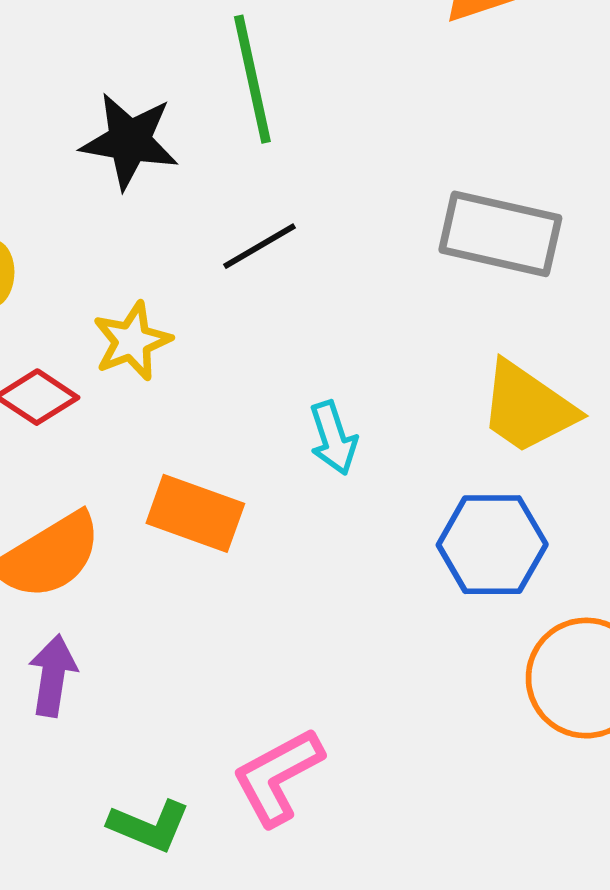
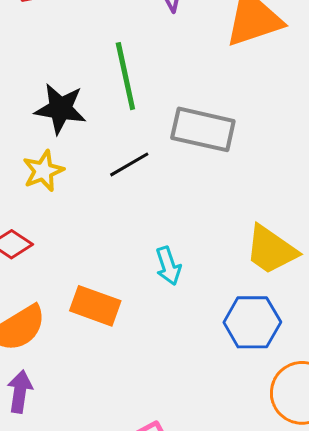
gray rectangle: (500, 234) -> (203, 129), moved
yellow star: (132, 341) -> (43, 171), moved

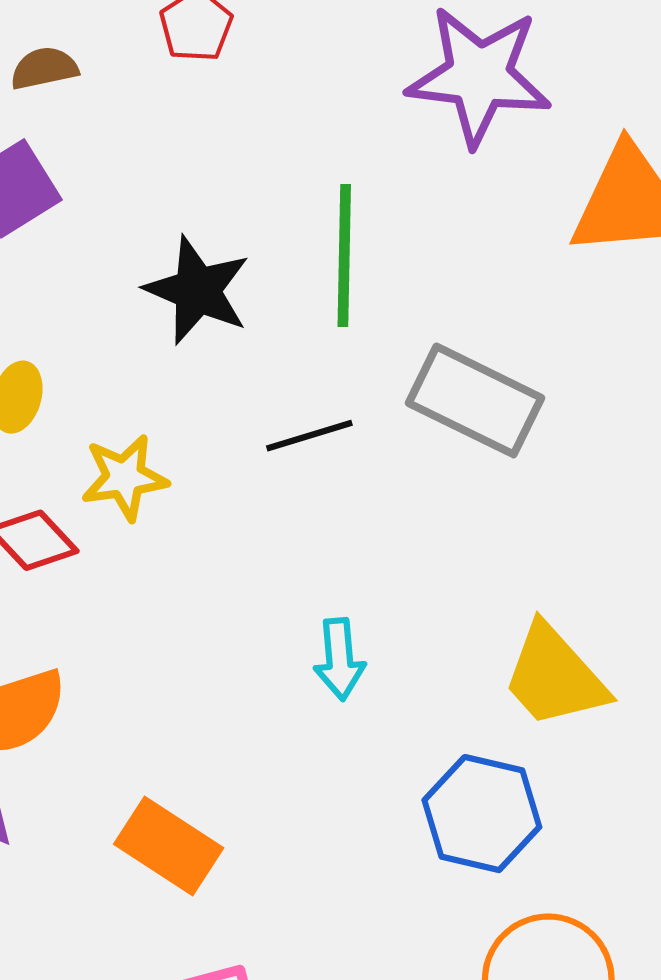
yellow star: (43, 171) -> (124, 478), moved
orange rectangle: (95, 306) -> (169, 846), moved

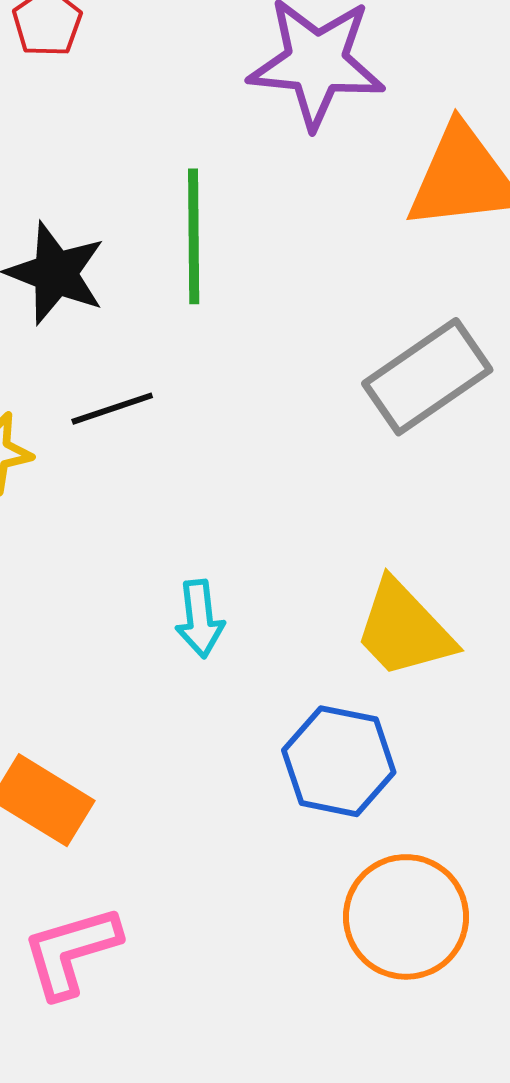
gray rectangle: (475, 400) -> (427, 377), moved, turned -59
black line: (309, 436) -> (112, 409), moved

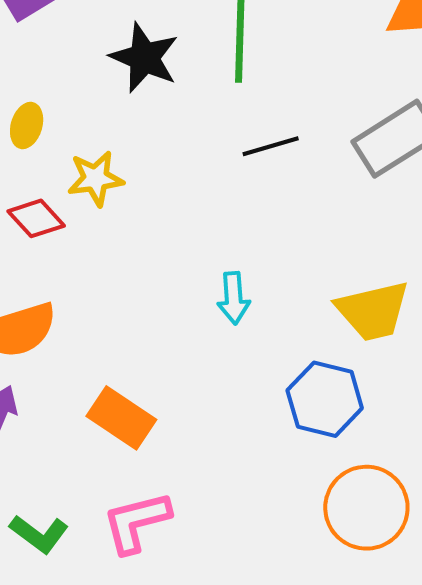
black line: (112, 409) -> (271, 146), moved
yellow trapezoid: (404, 629) -> (373, 311), turned -62

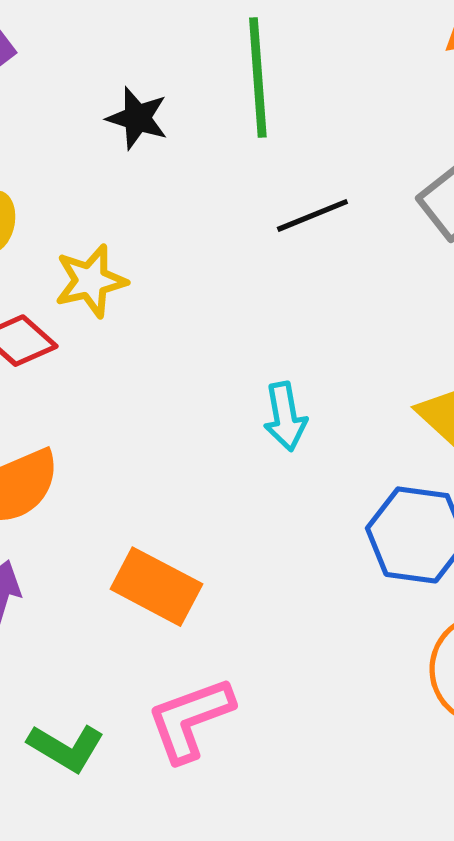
black star: (144, 58) -> (137, 118), size x0.7

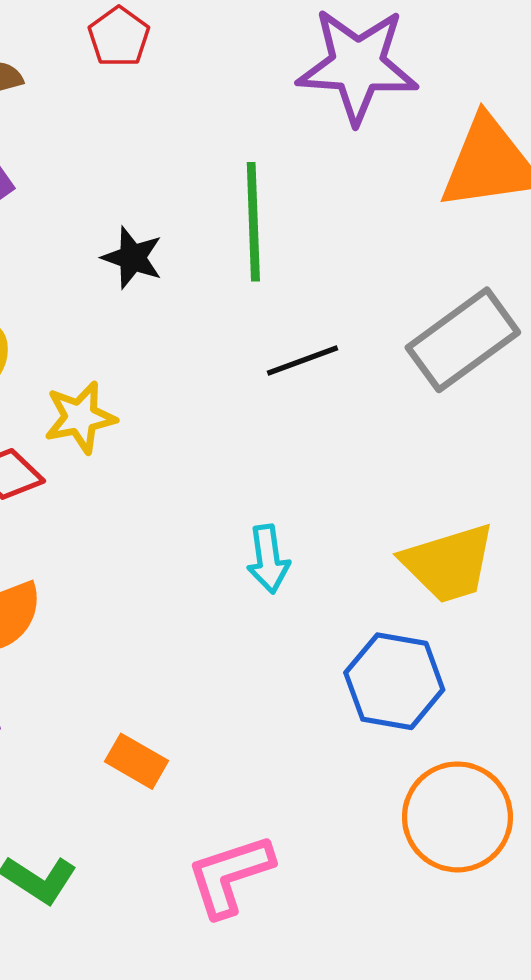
orange rectangle: (156, 587) -> (136, 761), moved, size x0.7
pink L-shape: (190, 719) -> (230, 875), moved

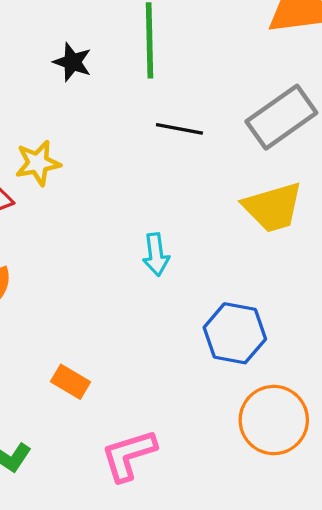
black line: (303, 361) -> (179, 129), turned 30
yellow trapezoid: (449, 563) -> (273, 207), moved

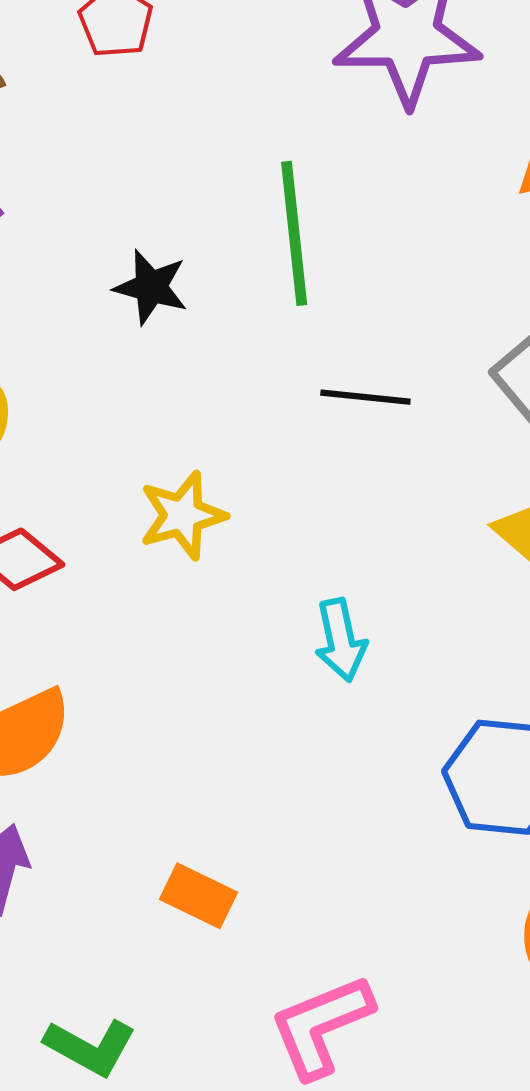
yellow star: (38, 163) -> (182, 515), moved

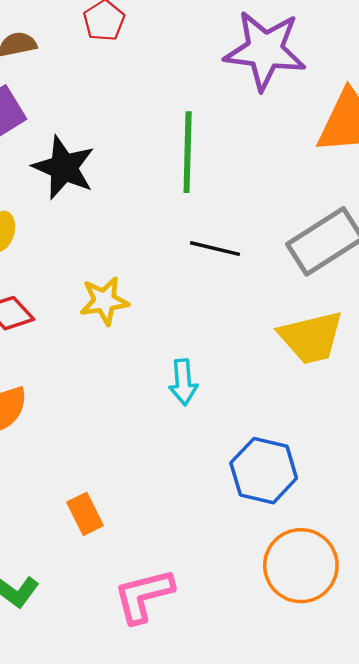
black star: (151, 287) -> (64, 168), moved, size x1.5
orange rectangle: (198, 896) -> (85, 514), turned 30

